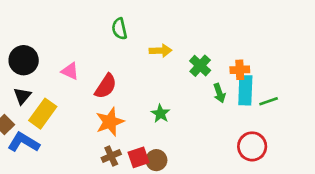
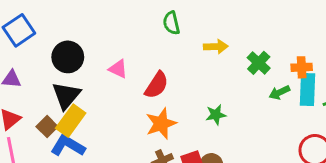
green arrow: (219, 93) -> (279, 92), turned 84
black triangle: (22, 96) -> (66, 95), size x1.5
yellow rectangle: (43, 114) -> (71, 121), moved
green star: (160, 114) -> (216, 115), turned 30

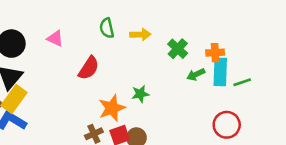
green semicircle: (171, 23) -> (107, 28), moved
pink triangle: (118, 69) -> (55, 38), moved
orange star: (161, 124) -> (112, 108), moved

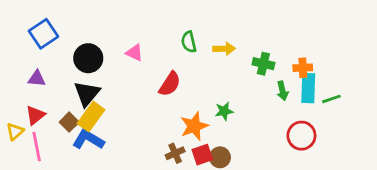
green cross: (178, 49) -> (263, 64), turned -30
green arrow: (196, 75) -> (282, 91), turned -78
red circle: (227, 125) -> (301, 136), moved

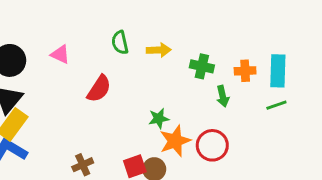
cyan rectangle: (308, 88) -> (278, 71), moved
orange star: (194, 126) -> (175, 141), moved
red circle: (301, 136) -> (212, 145), moved
brown cross: (175, 153) -> (83, 165), moved

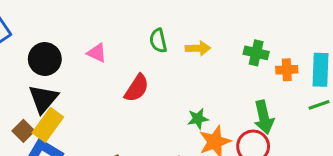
green cross: (202, 66) -> (256, 53), moved
green arrow: (223, 96) -> (264, 117), moved, size x1.5

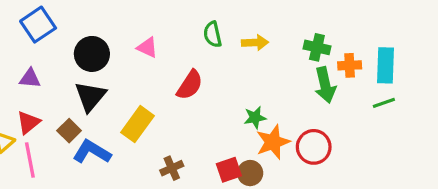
green arrow: (264, 117) -> (325, 85), moved
yellow rectangle: (48, 125) -> (138, 124), moved

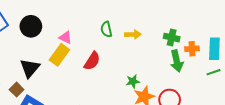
black circle: (92, 54) -> (31, 26), moved
yellow rectangle: (138, 124) -> (59, 55), moved

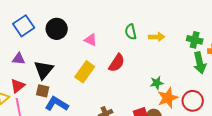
yellow rectangle: (59, 55) -> (85, 72), moved
black triangle: (30, 68) -> (44, 70), moved
brown square: (17, 90) -> (43, 91), turned -32

